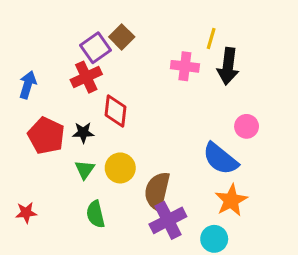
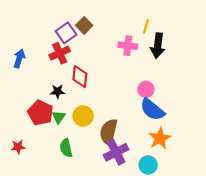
pink circle: (247, 126) -> (146, 89), moved
red pentagon: (46, 136) -> (40, 113), moved

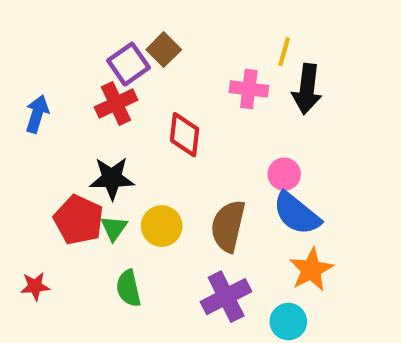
red diamond: (80, 77) -> (185, 135), moved
black star: (58, 91) -> (112, 178), size x1.5
brown semicircle: (109, 132) -> (228, 226), moved

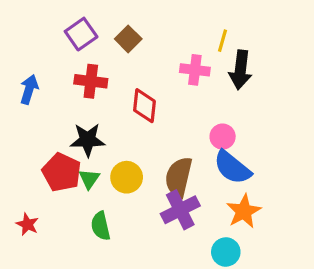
purple square: (128, 64) -> (81, 34), moved
red cross: (116, 104) -> (91, 81), turned 32
red star: (35, 286) -> (27, 224), turned 30
purple cross: (226, 297) -> (180, 210), moved

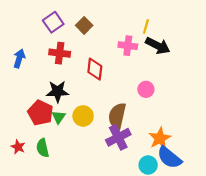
black arrow: (240, 70) -> (158, 46), turned -70
blue semicircle: (232, 167) -> (169, 158), moved
green semicircle: (101, 226) -> (43, 148), moved

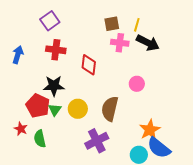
brown square: (84, 25) -> (112, 24), moved, turned 35
purple cross: (118, 137) -> (97, 141), moved
red star: (18, 147) -> (21, 129), moved

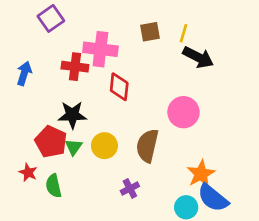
purple square: (50, 21) -> (51, 18), moved
pink cross: (120, 43) -> (100, 49), moved, size x1.4
pink circle: (137, 84) -> (183, 112), size x1.5
purple cross: (97, 141) -> (130, 189), size x0.6

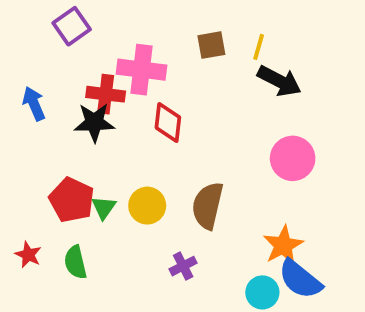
blue arrow: (24, 73) -> (34, 104), turned -40
pink circle: (183, 112) -> (293, 158), moved
black star: (72, 115) -> (94, 122), moved
red star: (28, 172) -> (28, 255), moved

